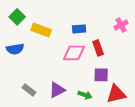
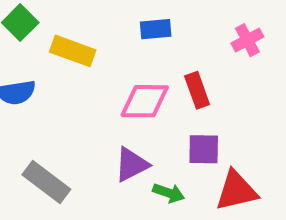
blue rectangle: (79, 29) -> (156, 29), moved
gray rectangle: (29, 90) -> (46, 182), size x1.5
purple triangle: (57, 90) -> (132, 165), moved

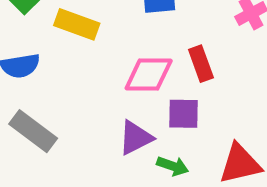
purple square: (204, 149) -> (183, 114), moved
gray rectangle: (46, 182) -> (33, 131), moved

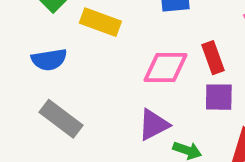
purple square: (183, 114) -> (219, 97), moved

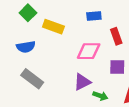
red rectangle: (213, 58) -> (116, 36), moved

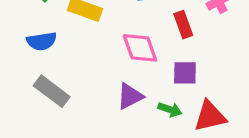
pink diamond: (89, 51) -> (140, 48), turned 70
green arrow: (100, 96) -> (170, 110), moved

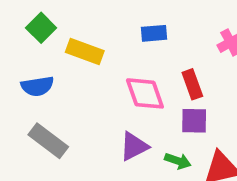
red rectangle: (183, 25) -> (192, 84), moved

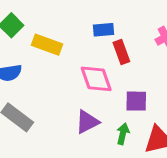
red rectangle: (192, 84) -> (121, 52), moved
green arrow: (178, 161) -> (123, 134), turned -96

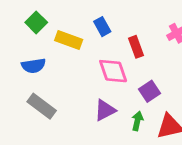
blue rectangle: (104, 30) -> (102, 27), moved, turned 66
purple square: (136, 101) -> (150, 91), turned -35

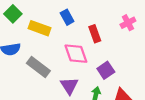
gray rectangle: (42, 106) -> (38, 67), moved
purple triangle: (105, 110) -> (69, 86), turned -36

